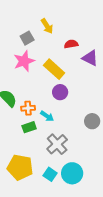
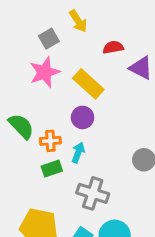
purple circle: (60, 92) -> (83, 117), moved
cyan arrow: (47, 116) -> (78, 153), turned -104
gray cross: (57, 144) -> (93, 193), turned -30

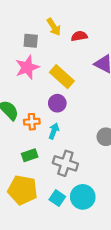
gray square: (49, 39) -> (31, 41), turned 35
red semicircle: (113, 47) -> (79, 36), moved
green rectangle: (52, 169) -> (30, 155), moved

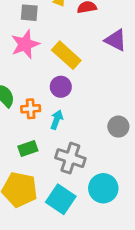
cyan circle: (83, 197) -> (103, 188), moved
cyan square: (57, 198) -> (61, 199), size x1.5

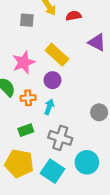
pink star: (25, 44) -> (24, 62), moved

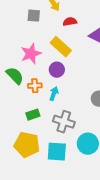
red semicircle: (74, 16) -> (70, 22), moved
cyan square: (52, 171) -> (57, 152), turned -30

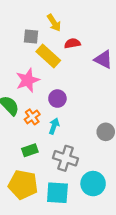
yellow rectangle: (61, 47) -> (48, 56), moved
orange cross: (35, 86) -> (32, 117), turned -32

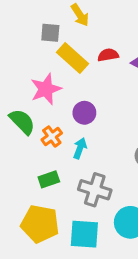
red semicircle: (72, 43) -> (108, 55), moved

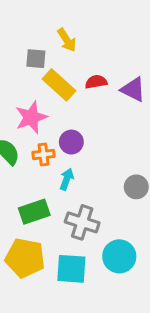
orange cross: (52, 136) -> (44, 154), moved, turned 30
green rectangle: (49, 179) -> (34, 212), size x1.4

